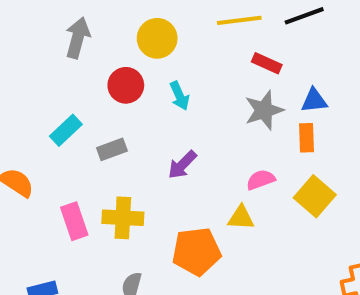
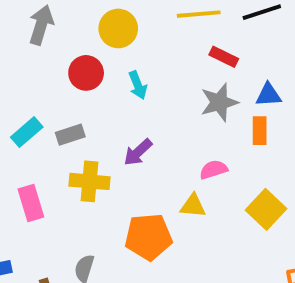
cyan rectangle: (66, 130) -> (27, 132), moved
yellow square: (315, 196) -> (266, 209), moved
yellow cross: (123, 218) -> (89, 181), moved

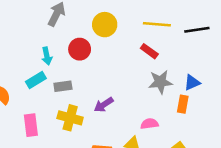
red rectangle: (224, 57) -> (149, 51), moved
cyan arrow: (138, 85) -> (47, 56), moved
blue triangle: (268, 95) -> (192, 83), turned -30

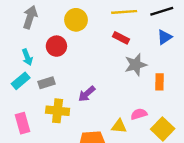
blue triangle: (192, 83) -> (165, 37), moved
pink semicircle: (149, 124) -> (139, 114), moved

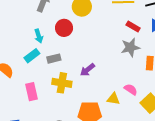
red rectangle: (121, 38) -> (133, 27), moved
pink semicircle: (139, 114) -> (131, 89), turned 48

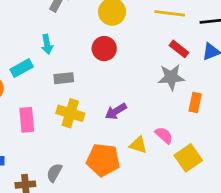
red circle: (64, 28) -> (104, 49), moved
cyan rectangle: (32, 56) -> (22, 68), moved
purple arrow: (87, 70) -> (116, 111), moved

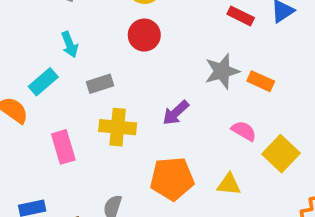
gray star: (171, 77) -> (222, 71), moved
orange rectangle: (195, 103) -> (261, 81), moved, turned -66
yellow triangle: (138, 145) -> (229, 184), moved

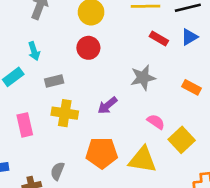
orange rectangle: (261, 81) -> (192, 87), moved
yellow triangle: (229, 184) -> (143, 160), size x1.6

